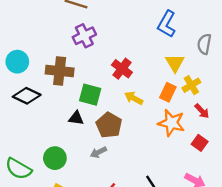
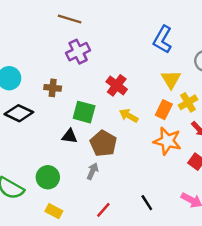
brown cross: (60, 71) -> (53, 88), size x0.6
gray arrow: (98, 152) -> (93, 171), turned 140

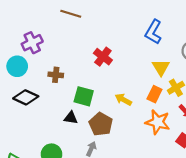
purple cross: (78, 52) -> (32, 43), moved
red cross: (117, 85) -> (103, 57), moved

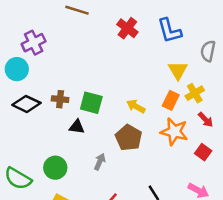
blue L-shape: (153, 32) -> (169, 31), turned -45
red cross: (103, 57) -> (127, 28), moved
brown cross: (56, 75) -> (60, 99), moved
brown pentagon: (101, 124) -> (129, 138), moved

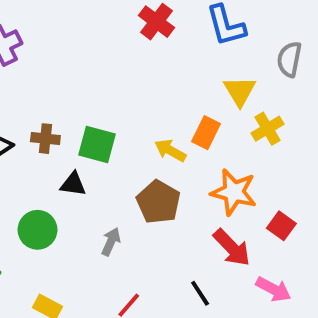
orange rectangle: (171, 100) -> (206, 133), moved
red arrow: (206, 120) -> (232, 248), moved, size x1.5
green circle: (55, 168) -> (38, 230), moved

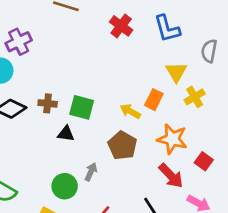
green circle: (38, 230) -> (65, 186), moved

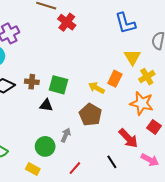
red cross: (121, 26) -> (67, 22), moved
orange star: (172, 139) -> (142, 103), moved

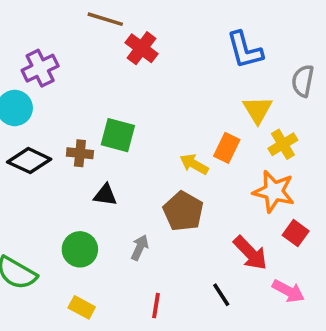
green square: (58, 85) -> (118, 135), moved
green circle: (45, 146) -> (80, 249), moved
red line: (75, 168) -> (156, 306), turned -32

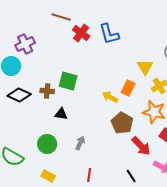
blue L-shape: (245, 50) -> (109, 34), moved
brown pentagon: (183, 211) -> (122, 123), moved
black line: (221, 295) -> (131, 176), moved

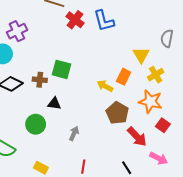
green circle: (47, 144) -> (36, 124), moved

